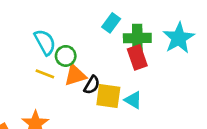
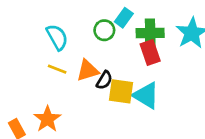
green circle: (66, 56) -> (104, 30), moved
cyan triangle: (133, 100) -> (146, 95), size x1.5

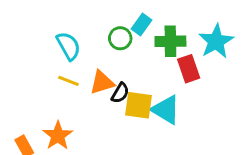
red rectangle: (150, 52) -> (189, 69), moved

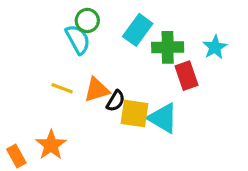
cyan rectangle: (141, 25) -> (138, 30), size x1.4
green circle: (120, 38) -> (87, 20), moved
cyan star: (216, 41) -> (215, 47), size x0.7
cyan semicircle: (68, 46) -> (78, 39), moved

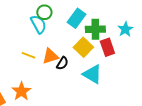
yellow square: (135, 113) -> (83, 47), moved, turned 36

